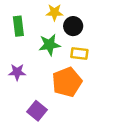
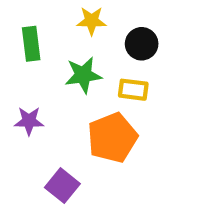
black circle: (73, 26) -> (142, 44), moved

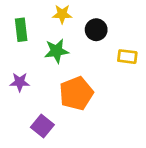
yellow rectangle: (133, 90) -> (127, 57), moved

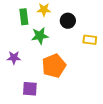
green rectangle: (21, 30) -> (24, 17), moved
purple square: (42, 126) -> (30, 89), turned -35

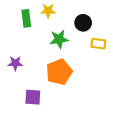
black circle: (68, 21) -> (83, 23), moved
green star: (40, 36) -> (59, 39), moved

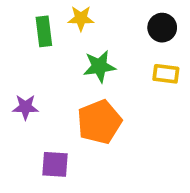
black circle: (83, 23) -> (162, 28), moved

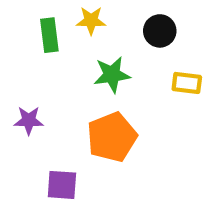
black circle: (162, 28) -> (160, 31), moved

